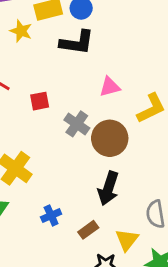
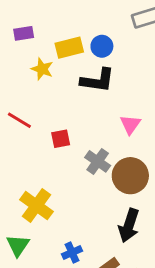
pink triangle: (110, 87) -> (130, 124), turned -40

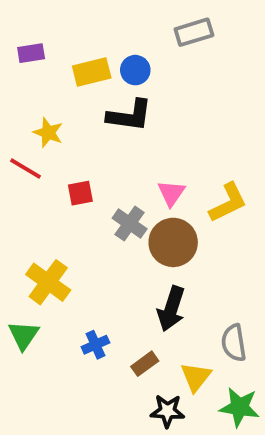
yellow star: (42, 69) -> (48, 133), moved
pink triangle: (130, 124) -> (171, 193), moved

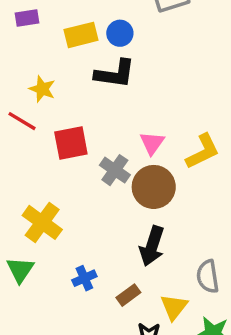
red square: (80, 193) -> (71, 143), size x1.5

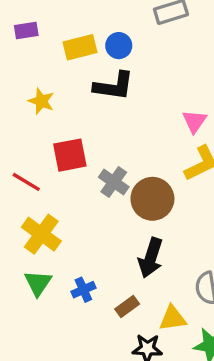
red line: (22, 121) -> (26, 182), moved
pink triangle: (152, 143) -> (195, 121), moved
green triangle: (20, 270) -> (38, 283), moved
yellow triangle: (174, 307) -> (173, 318), turned 44

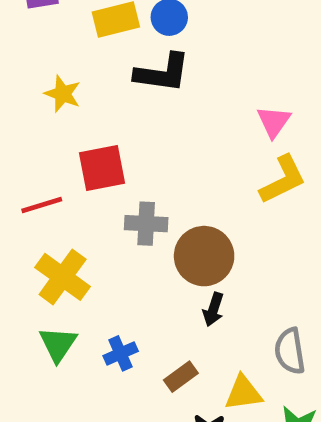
red line: (26, 182) -> (42, 205), turned -48
gray cross: (114, 182) -> (146, 224), moved, turned -32
brown circle: (152, 199) -> (204, 256), moved
black arrow: (151, 258) -> (213, 309), size x0.6

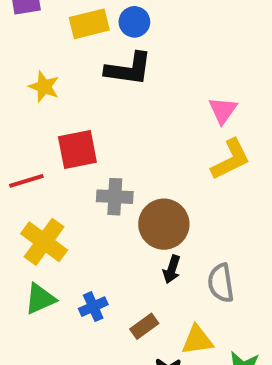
green triangle: (58, 344) -> (40, 299), turned 32
gray semicircle: (290, 351) -> (221, 283), moved

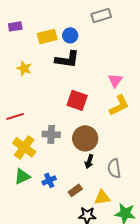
red square: (77, 150) -> (77, 100), moved, turned 30
gray cross: (115, 197) -> (51, 134), moved

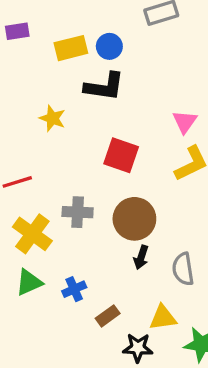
yellow star: (24, 68) -> (52, 118), moved
brown rectangle: (75, 190) -> (108, 316), moved

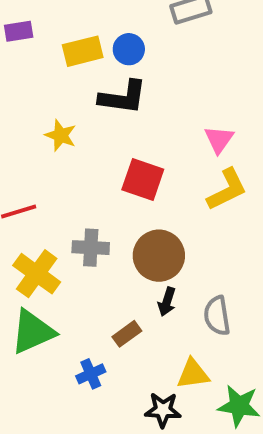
green triangle: (29, 282) -> (33, 332), size x1.4
blue cross: (74, 289) -> (91, 374), moved
brown rectangle: (108, 316) -> (127, 334), moved

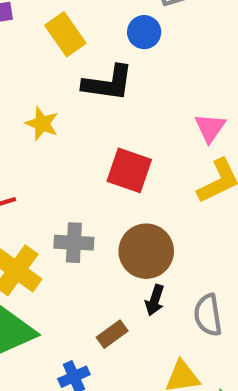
blue circle: (129, 49) -> (144, 32), moved
yellow rectangle: (83, 51) -> (65, 34), turned 69

